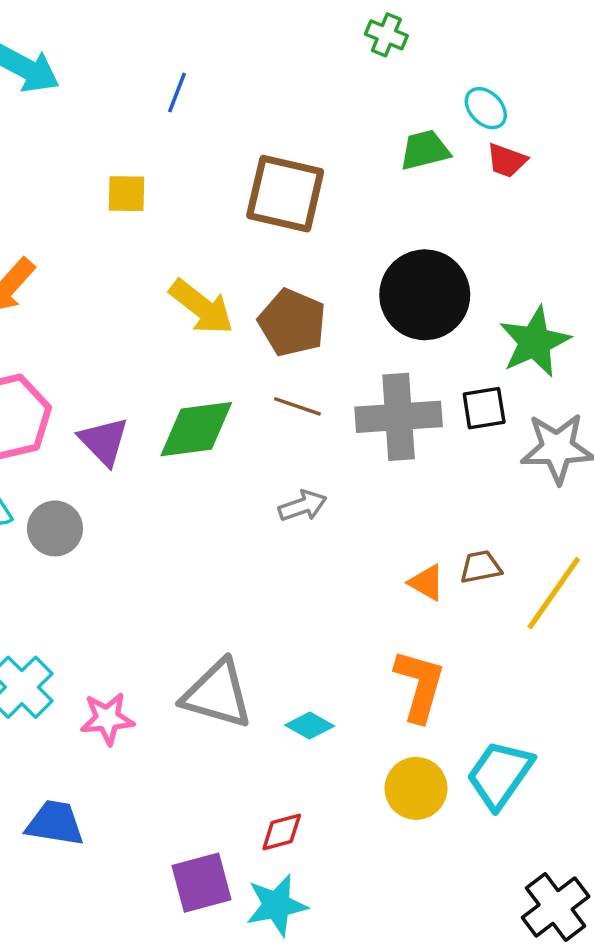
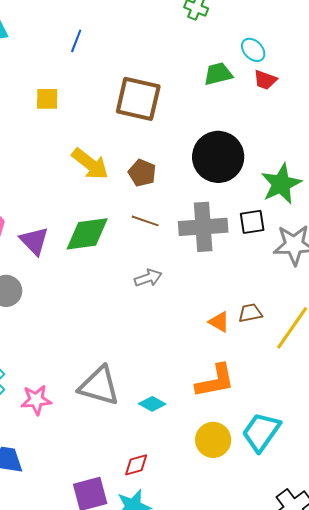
brown pentagon: (292, 323) -> (142, 173), size x0.7
orange L-shape: (420, 685) -> (215, 381), turned 63

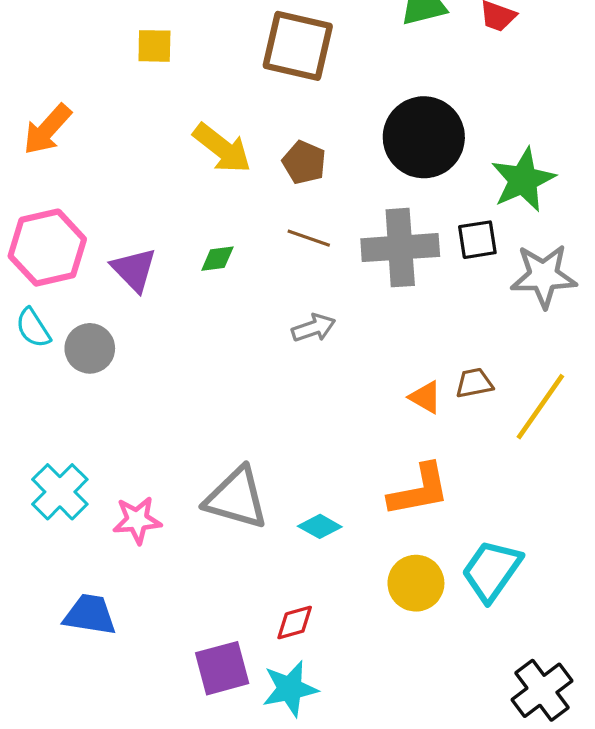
green diamond: (87, 234) -> (217, 259), size x0.5

